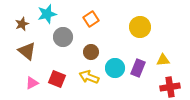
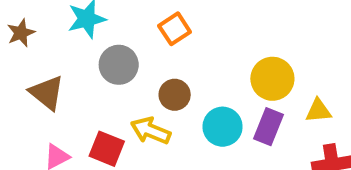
brown star: (22, 24) -> (21, 33), moved
yellow circle: (140, 27) -> (272, 79), moved
yellow arrow: (89, 77) -> (151, 131), moved

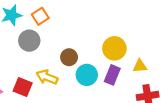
orange square: (175, 29) -> (40, 16), moved
brown circle: (175, 95) -> (69, 57), moved

